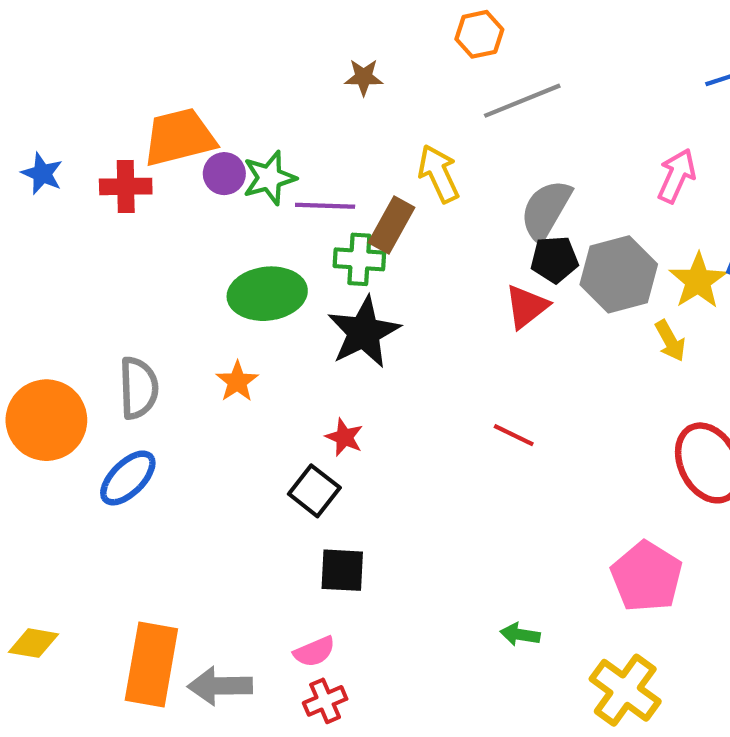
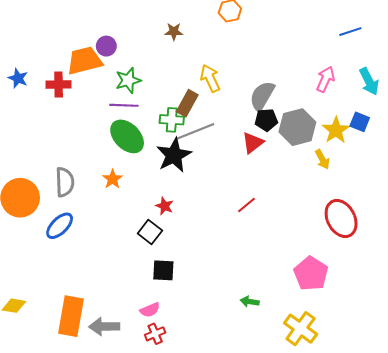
gray line: (522, 101) -> (196, 131), moved
purple circle: (224, 174) -> (106, 46), moved
purple line: (325, 206) -> (124, 105), moved
green ellipse: (267, 294) -> (127, 136), turned 52
red line: (514, 435) -> (247, 205), turned -66

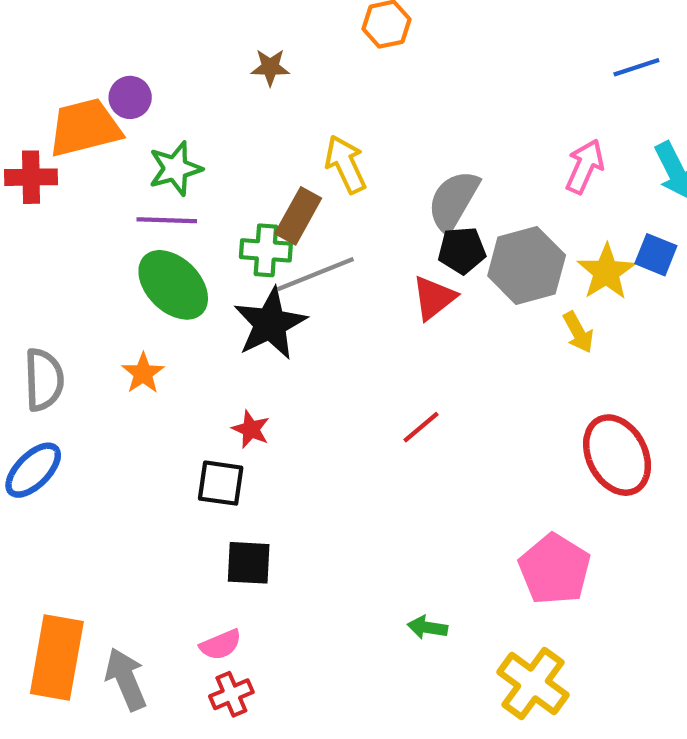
black square: (150, 232) -> (221, 483), turned -30
gray arrow: (104, 327) -> (126, 679), turned 68

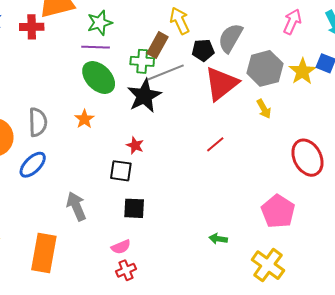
black pentagon: (462, 250) -> (203, 50), moved
red triangle: (434, 298) -> (221, 84), size x1.6
yellow arrow: (578, 332) -> (264, 109), moved
gray arrow: (126, 679) -> (76, 206), moved

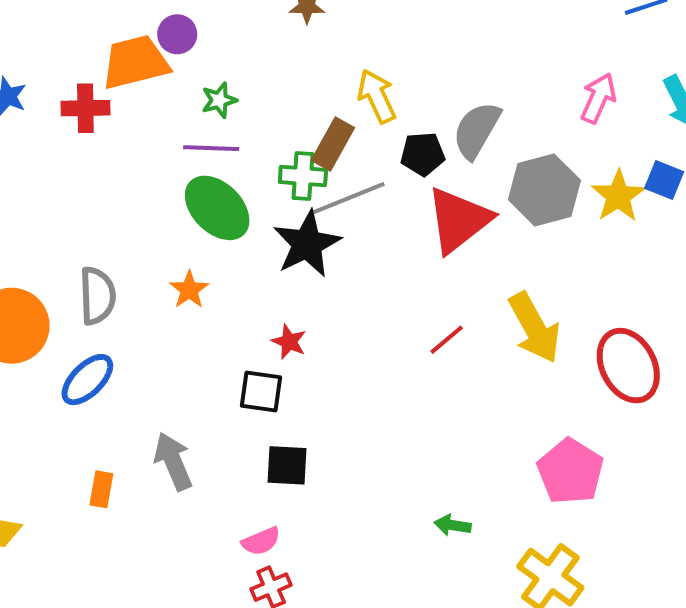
green star: (100, 23) -> (219, 100), size x0.7
yellow arrow: (264, 109) -> (534, 328), moved, size x1.8
orange rectangle: (44, 253) -> (101, 489), moved, size x0.5

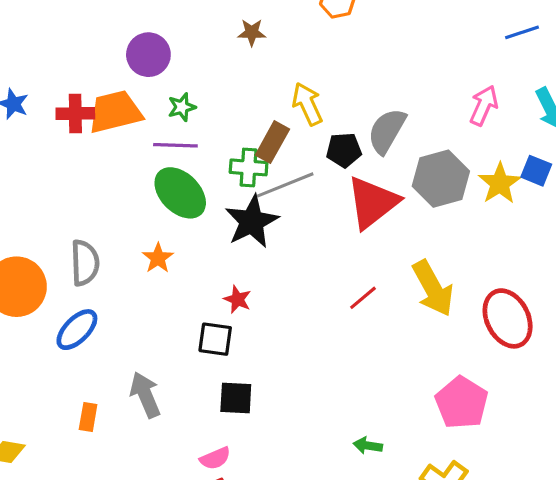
purple circle: (177, 34) -> (148, 55), size x1.4
orange trapezoid: (135, 62) -> (115, 112), moved

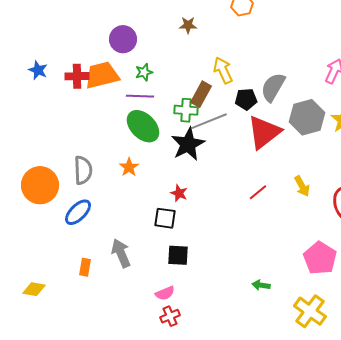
yellow arrow: (433, 288) -> (302, 186), size x0.6

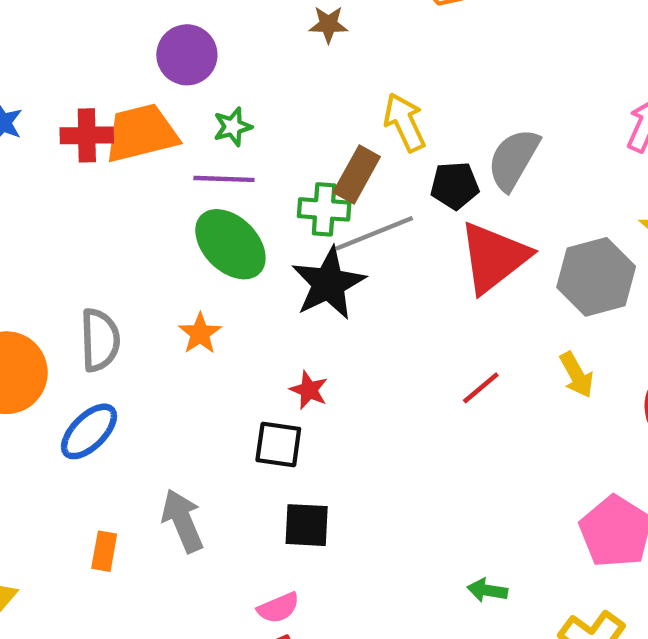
gray hexagon: (307, 117) -> (596, 277), moved

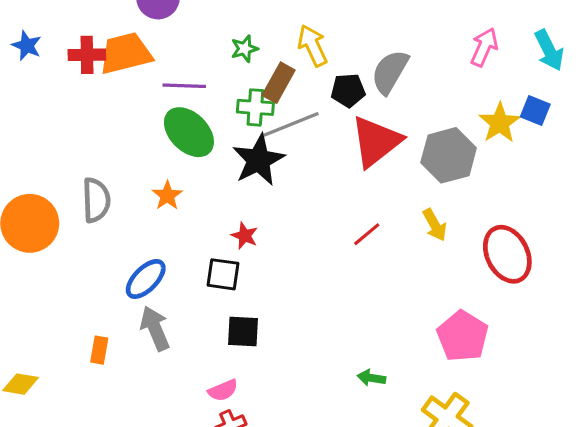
green star: (233, 127) -> (245, 49), moved
blue ellipse: (89, 431) -> (146, 279), moved

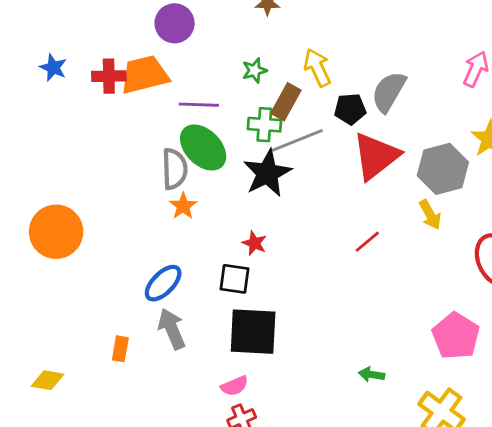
gray semicircle: (96, 200) -> (175, 169), moved
yellow arrow: (435, 225) -> (430, 215), moved
black square: (243, 332) -> (253, 332), size x1.6

